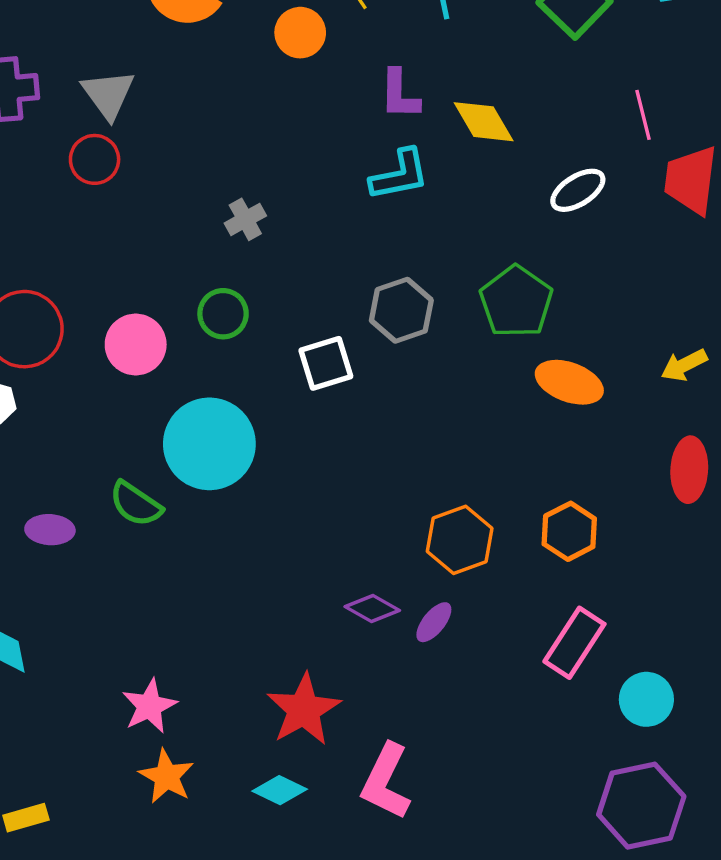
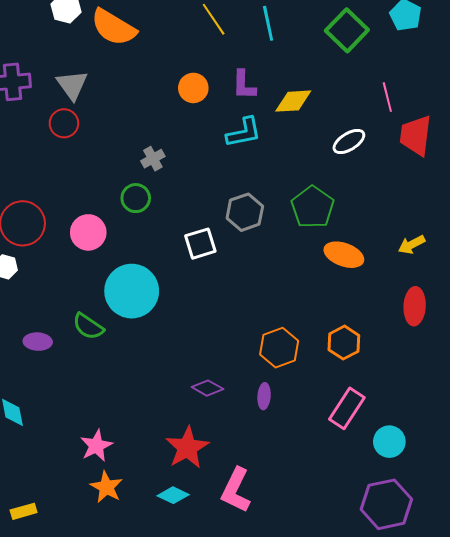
orange circle: (300, 33) -> (193, 88), moved
yellow diamond: (484, 122) -> (293, 101), turned -63
green circle: (223, 314) -> (136, 198), moved
purple diamond: (372, 608) -> (207, 388), moved
purple ellipse: (434, 622) -> (264, 396), turned -35

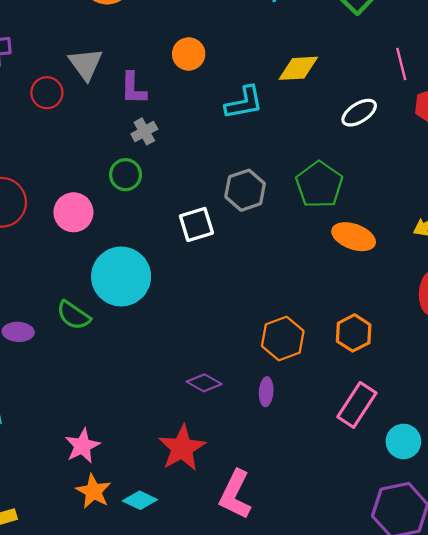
gray triangle: (72, 85) -> (86, 64), moved
purple L-shape: (244, 85) -> (133, 88), moved
cyan diamond: (173, 495) -> (140, 500), moved

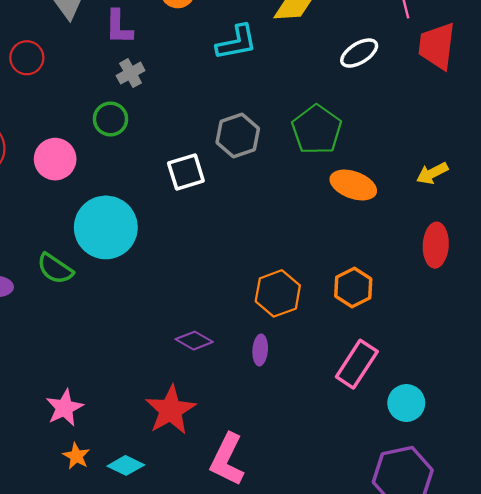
red circle: (47, 93) -> (27, 58), moved
orange star: (93, 491) -> (76, 456), size x0.7

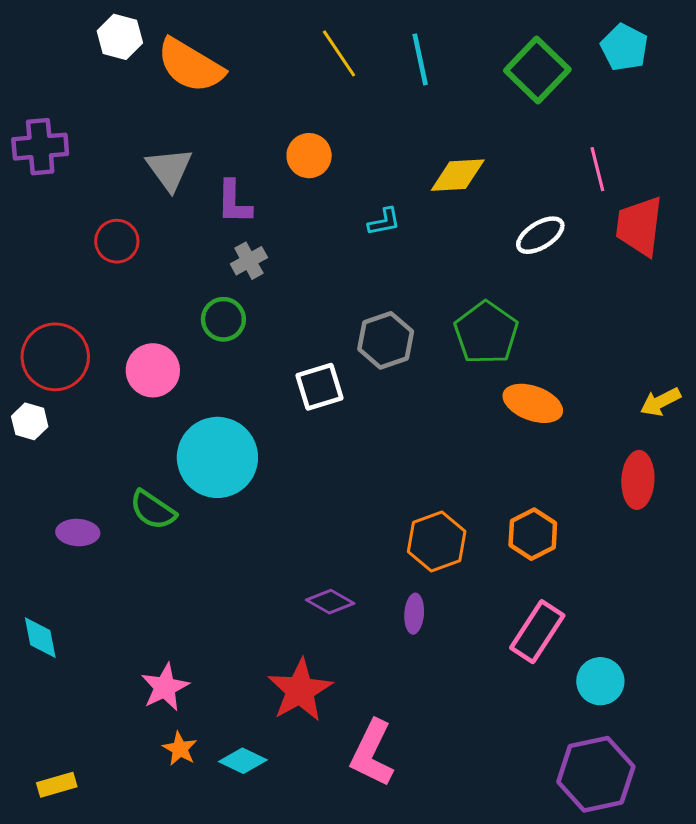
cyan L-shape: (237, 42) -> (384, 222), size x0.6
yellow arrow: (432, 173) -> (660, 402), moved

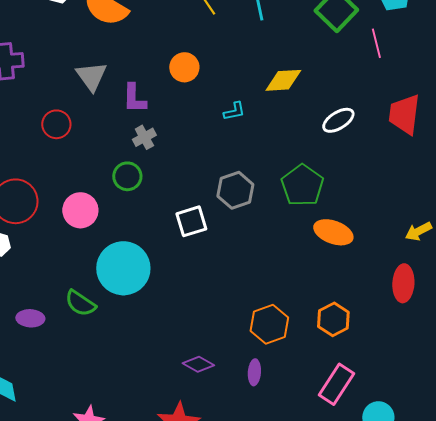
pink line: (597, 169) -> (376, 43), moved

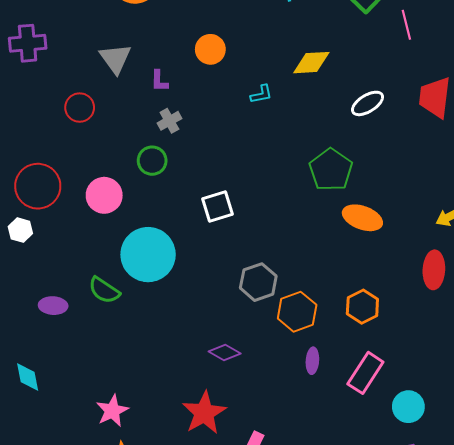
purple L-shape: (134, 98) -> (159, 81), size x0.7
gray hexagon: (235, 190) -> (258, 282), moved
purple ellipse: (254, 372) -> (312, 361), moved

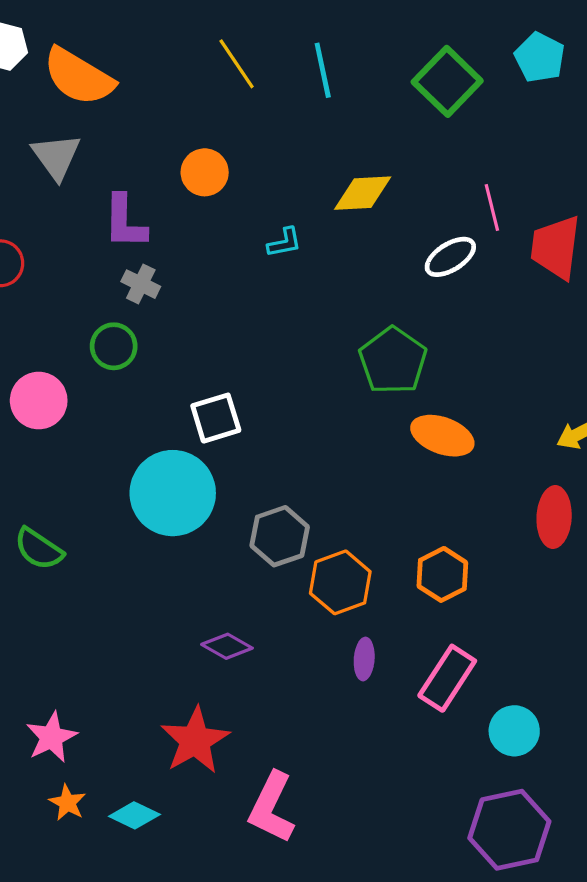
pink line: (406, 25) -> (492, 207), moved
gray triangle: (115, 59) -> (56, 156), moved
purple L-shape: (159, 81) -> (125, 222), size x1.6
gray cross: (169, 121) -> (141, 284), turned -35
cyan circle: (148, 255) -> (173, 493), moved

